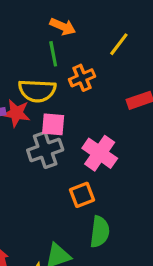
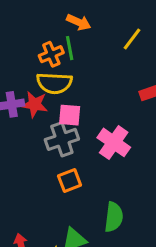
orange cross: (82, 78) -> (51, 54), moved
orange square: (82, 195) -> (70, 180), moved

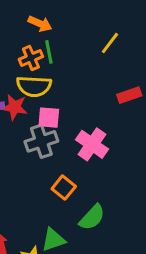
orange arrow: (79, 22) -> (40, 24), moved
orange square: (70, 180) -> (64, 188), moved, turned -30
green semicircle: (114, 217) -> (92, 217), turned 36

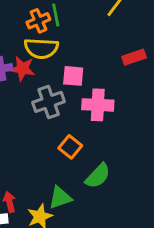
pink square: (49, 118) -> (73, 76), moved
pink cross: (92, 144) -> (98, 105), turned -32

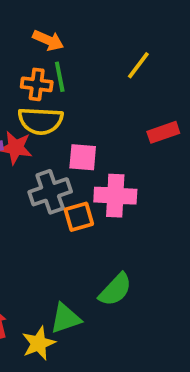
orange cross: (38, 21) -> (37, 84), turned 30
orange square: (70, 147) -> (79, 217), moved, turned 35

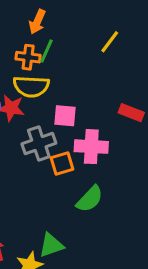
orange arrow: (48, 40) -> (37, 22), turned 90
green line: (60, 77) -> (47, 51), turned 35
red rectangle: (163, 132) -> (131, 113), moved, turned 40
green semicircle: (115, 290) -> (90, 199), moved

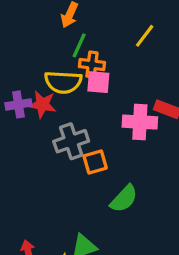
orange cross: (28, 57) -> (92, 65), moved
pink square: (65, 116) -> (98, 82), moved
pink cross: (91, 147) -> (140, 122), moved

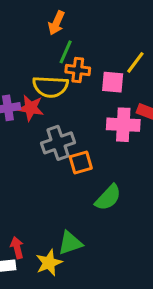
yellow line: (145, 36) -> (135, 62), moved
pink square: (98, 82) -> (113, 82), moved

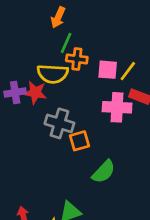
yellow line: (135, 62) -> (128, 71), moved
gray cross: (58, 143) -> (59, 123), turned 36

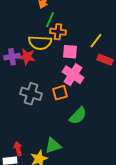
pink square: (108, 70) -> (70, 52), moved
pink cross: (117, 107) -> (73, 75), moved, turned 30
gray cross: (59, 123) -> (31, 94), moved

